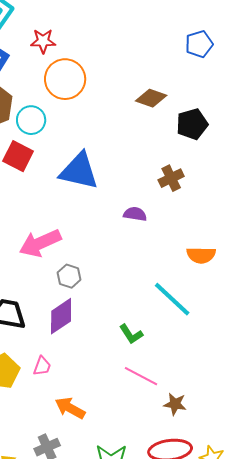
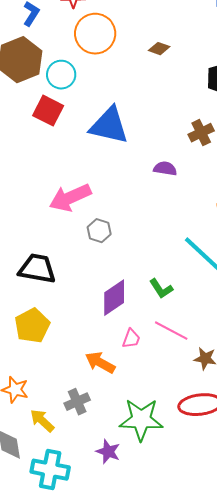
brown diamond: (151, 98) -> (159, 49), moved, size x0.7
purple diamond: (61, 316) -> (114, 298), moved
pink trapezoid: (42, 366) -> (131, 339), moved

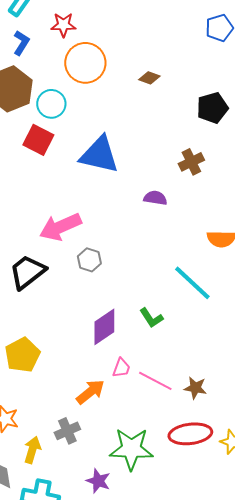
black trapezoid: (37, 269) -> (27, 272), moved, turned -48
pink line: (171, 331) -> (155, 381), moved
orange arrow: (100, 363) -> (90, 392), turned 112
yellow arrow: (42, 421) -> (32, 450), turned 64

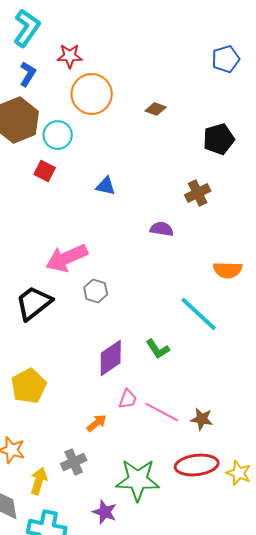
red square: (38, 140) -> (45, 171), size x0.7
blue triangle: (99, 155) -> (106, 186), size x0.5
orange arrow: (90, 392) -> (97, 423), size x0.7

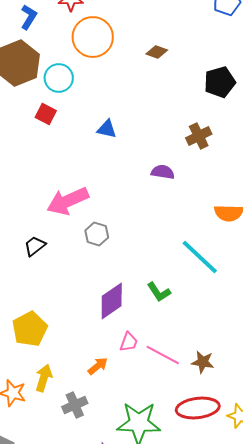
black trapezoid: (34, 303) -> (35, 246), size x0.6
yellow arrow: (39, 481) -> (44, 378), moved

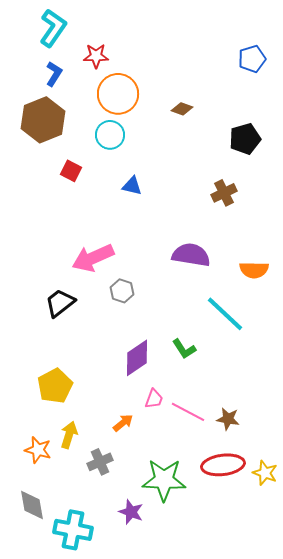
cyan circle: (59, 78) -> (110, 135), moved
purple semicircle: (163, 172) -> (191, 255), moved, size x1.6
black trapezoid: (35, 246) -> (60, 303), size x1.4

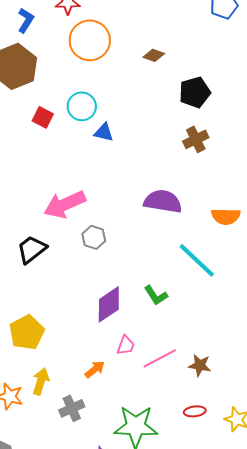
cyan circle: (110, 135) -> (82, 106), moved
black pentagon: (245, 139) -> (195, 92), moved
pink line: (188, 412) -> (160, 358), turned -56
red ellipse: (223, 465) -> (195, 411), size x0.5

